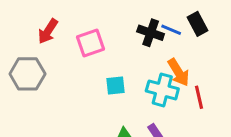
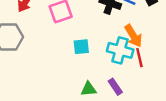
red line: (199, 97) -> (139, 58), moved

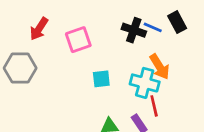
red line: (139, 58) -> (154, 106), moved

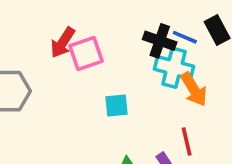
red arrow: (39, 29) -> (63, 43), moved
cyan cross: (145, 83) -> (174, 68), moved

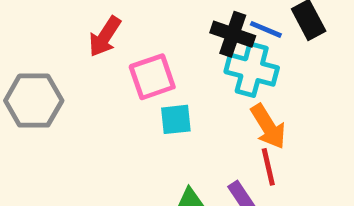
pink square: (86, 53) -> (152, 77), moved
orange arrow: (194, 89) -> (268, 127), moved

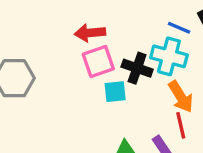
black cross: (233, 34) -> (137, 68), moved
red arrow: (105, 37) -> (90, 33), moved, turned 52

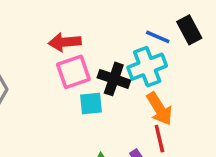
cyan cross: (169, 56) -> (147, 67), turned -36

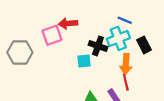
black rectangle: (189, 30) -> (144, 45), moved
pink square: (73, 72) -> (52, 35), moved
orange arrow: (159, 109) -> (126, 64), turned 36

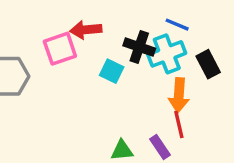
black cross: (98, 46) -> (139, 47), moved
cyan square: (84, 61) -> (112, 71), moved, turned 32

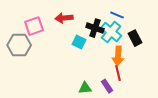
pink square: (60, 49) -> (34, 26), moved
cyan cross: (167, 54) -> (111, 32), turned -30

